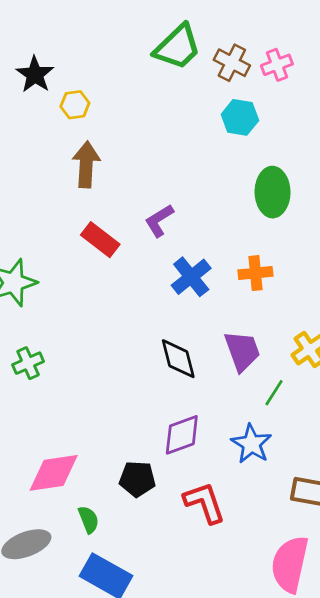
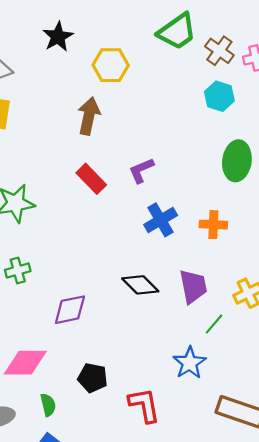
yellow hexagon: (75, 105) -> (111, 65), moved, size x1.5
black diamond: (178, 359) -> (140, 285), turned -39
purple diamond: (182, 435) -> (70, 310), moved

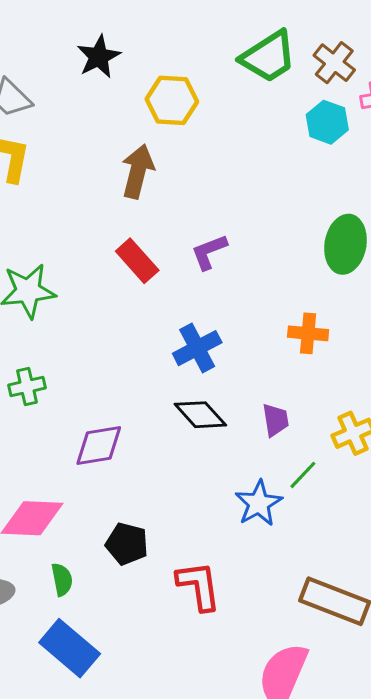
brown cross: (219, 51) -> (334, 63), moved
cyan hexagon: (219, 96) -> (327, 122), moved
blue cross: (161, 220) -> (197, 348), moved
purple trapezoid: (193, 286) -> (275, 420), size x0.7
blue star: (190, 363) -> (259, 503), moved

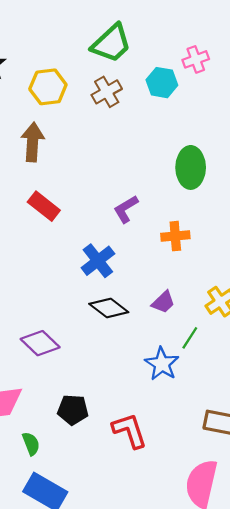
brown cross: (334, 63) -> (107, 92), moved, turned 32
purple L-shape: (209, 252) -> (126, 209), moved
purple trapezoid: (275, 420) -> (163, 302), turned 65
purple diamond: (99, 446) -> (40, 343), turned 63

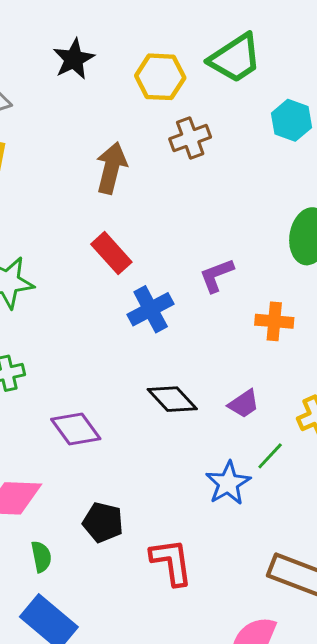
yellow hexagon: (48, 87) -> (160, 77), moved
brown cross: (107, 92) -> (190, 138), moved
blue cross: (98, 261) -> (151, 309), moved

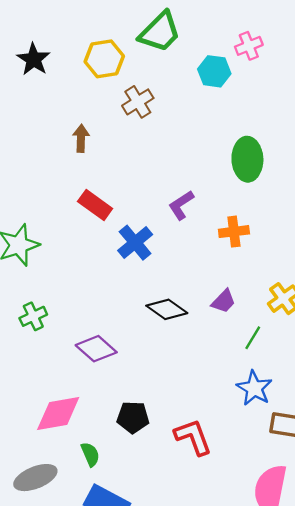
brown arrow: (111, 168) -> (81, 138), size x0.7
blue star: (228, 483) -> (254, 388), moved

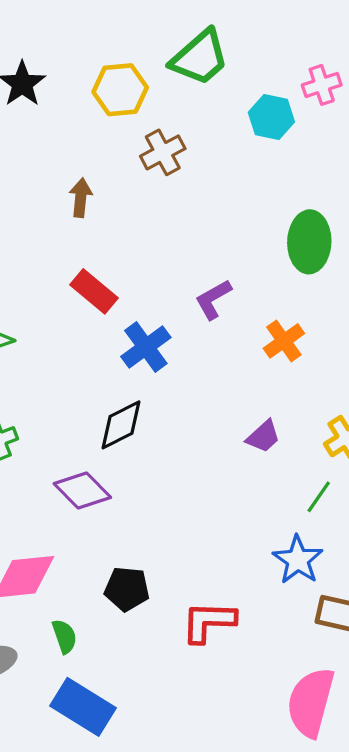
orange cross: (234, 232) -> (284, 341), turned -32
black diamond: (167, 309) -> (121, 425), moved, turned -66
green line: (253, 338) -> (319, 497), moved
red L-shape: (193, 437) -> (208, 622), turned -72

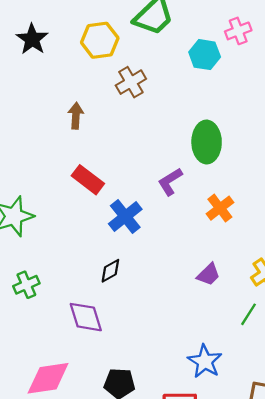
green ellipse: (309, 242) -> (207, 142), moved
black diamond: (121, 425) -> (110, 271), size x0.7
purple diamond: (82, 491) -> (86, 317), turned 30
blue star: (298, 560) -> (205, 361), moved

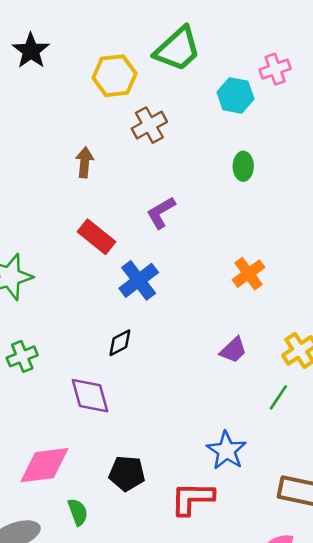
black star: (32, 39) -> (31, 51), moved
green ellipse: (207, 142) -> (243, 166), moved, size x0.6
purple L-shape: (170, 182) -> (161, 213), moved

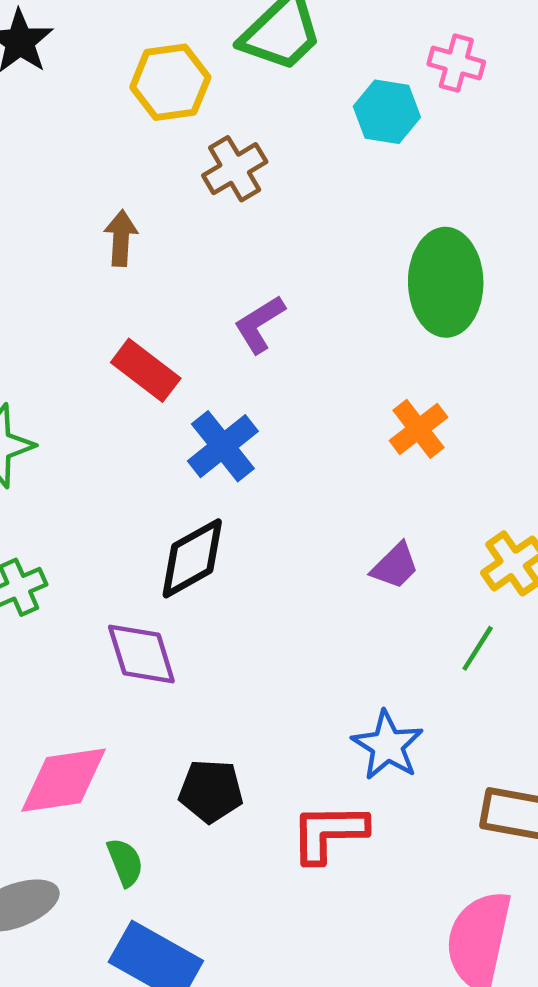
pink cross: (275, 69) -> (456, 63), turned 36
green ellipse: (243, 166) -> (446, 282), moved, size x2.0
black diamond: (120, 343) -> (192, 558), size x1.6

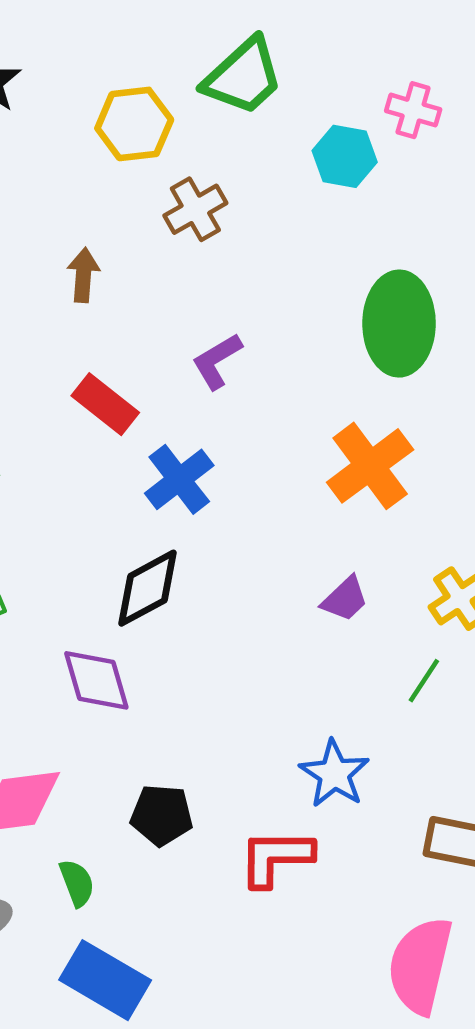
orange cross: (419, 429) -> (370, 466), size x1.5

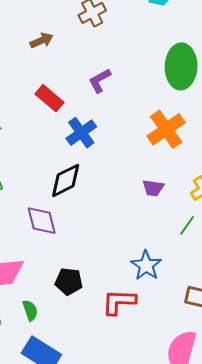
brown arrow: (83, 275) -> (42, 40), turned 60
purple trapezoid: (345, 599) -> (153, 188), turned 50

